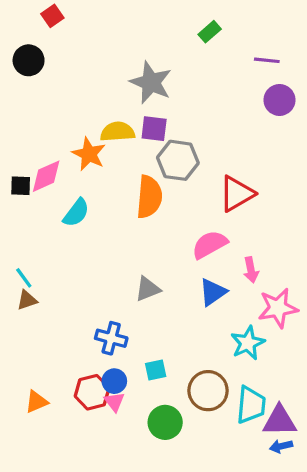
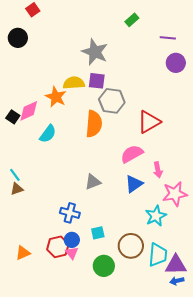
black square: (21, 186) -> (13, 117), turned 32

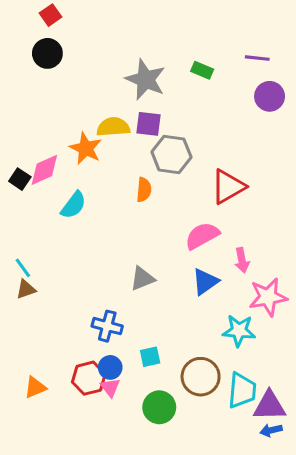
green rectangle: (132, 20) -> (202, 70), moved, turned 64
black circle: (18, 38) -> (47, 53), moved
orange semicircle: (94, 124) -> (144, 190), size x0.6
cyan star: (156, 216) -> (239, 331), turned 30

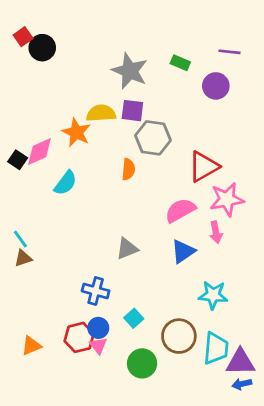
red square: (50, 15) -> (23, 37), moved
purple circle: (270, 96) -> (216, 86), moved
pink star: (268, 297) -> (227, 199), moved
cyan square: (150, 357) -> (134, 318), turned -30

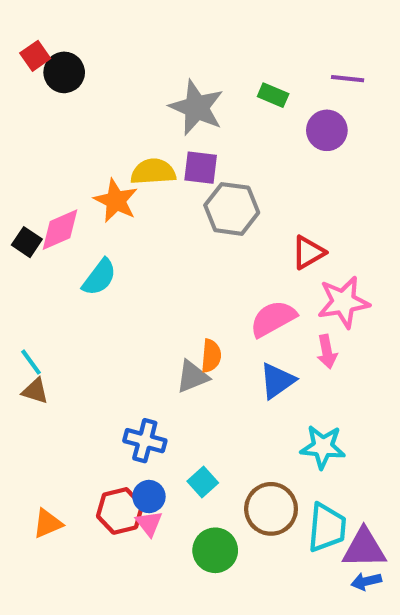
red triangle: (204, 167) -> (308, 252), size x0.7
orange semicircle: (128, 169) -> (211, 356), moved
brown triangle: (23, 258) -> (35, 391), turned 36

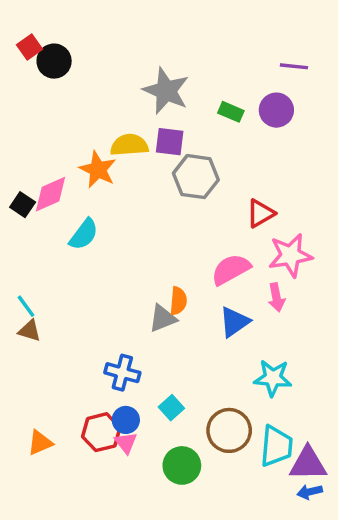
green rectangle: (273, 95) -> (231, 112), moved

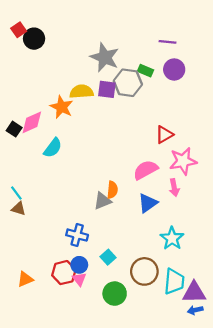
purple line: (294, 66) -> (168, 42), moved
gray hexagon: (196, 177) -> (128, 83), moved
cyan star: (273, 378) -> (172, 238), turned 30

